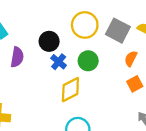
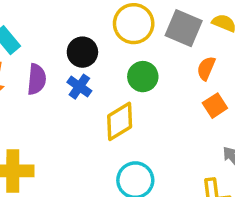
blue cross: (59, 62) -> (79, 87), moved

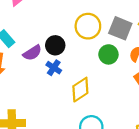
green circle: (143, 77) -> (108, 54), moved
purple semicircle: (37, 79) -> (32, 53), moved, turned 54

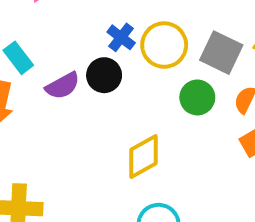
blue cross: (54, 68) -> (121, 37), moved

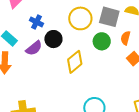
blue cross: (121, 37) -> (37, 22), moved
yellow diamond: (143, 156) -> (75, 62), moved

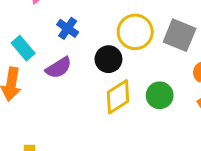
black circle: (53, 39) -> (108, 59), moved
green circle: (102, 41) -> (160, 95), moved

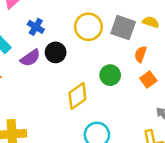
black circle: (108, 59) -> (56, 52), moved
yellow diamond: (118, 97) -> (77, 96), moved

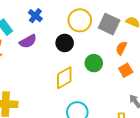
black circle: (56, 52) -> (65, 43), moved

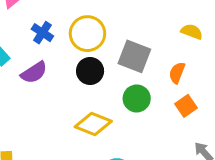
yellow circle: (80, 20) -> (87, 34), moved
gray square: (109, 24) -> (134, 56), moved
yellow diamond: (64, 78) -> (93, 124), turned 55

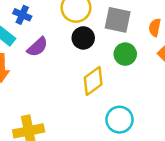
blue cross: (42, 33) -> (22, 15), moved
yellow diamond: (93, 124) -> (93, 81), turned -48

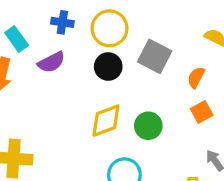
blue cross: (22, 15) -> (62, 22), moved, turned -30
green circle: (125, 54) -> (148, 126), moved

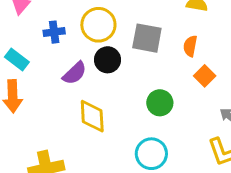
purple semicircle: (51, 62) -> (75, 73), moved
yellow diamond: (106, 121) -> (92, 116), moved, turned -56

